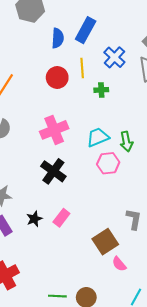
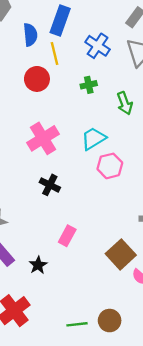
yellow line: (82, 68) -> (55, 54), moved
green arrow: (126, 142) -> (125, 103), moved
black cross: (53, 171) -> (50, 185), size x0.7
black star: (34, 219) -> (38, 265), moved

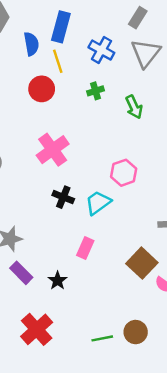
cyan trapezoid: (93, 139) -> (98, 203), moved

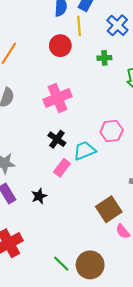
pink rectangle: (85, 248) -> (62, 168), moved
black star: (58, 281) -> (39, 196), moved
brown circle: (136, 332) -> (90, 265), size x1.4
green line: (102, 338) -> (61, 264), turned 42

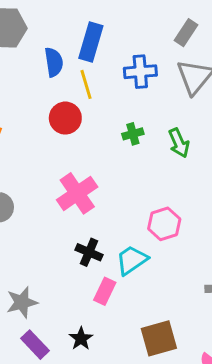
blue cross: (117, 25) -> (140, 72), turned -35
green cross: (104, 58) -> (133, 134), moved
brown square: (109, 209) -> (159, 338), moved, turned 30

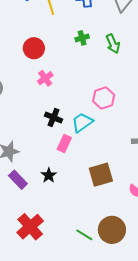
red circle: (65, 118) -> (34, 48), moved
pink cross: (77, 193) -> (45, 78), size x0.6

